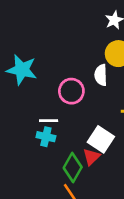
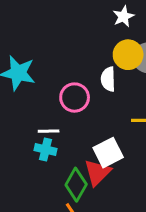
white square: (101, 139) -> (108, 153), turned 30
red triangle: (91, 157) -> (97, 172), size x1.4

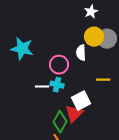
cyan cross: (46, 149) -> (57, 85), moved

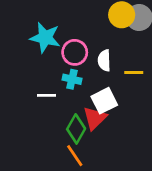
cyan star: (22, 49) -> (45, 38), moved
white semicircle: (81, 53) -> (104, 60), moved
white line: (42, 87) -> (47, 95), moved

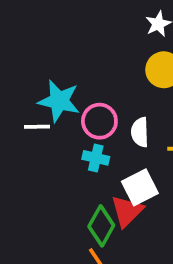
white line: (47, 95) -> (37, 127), moved

